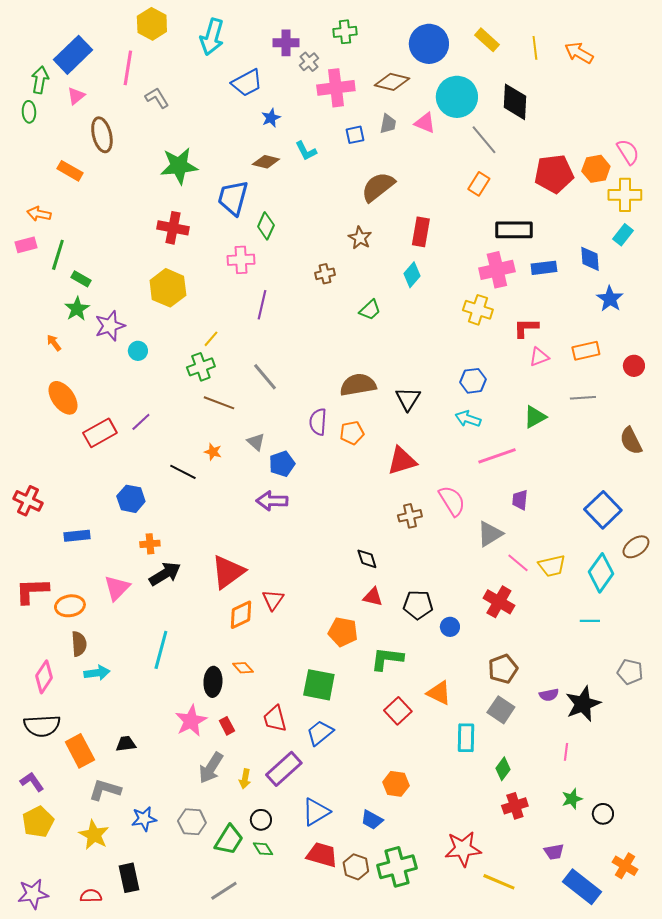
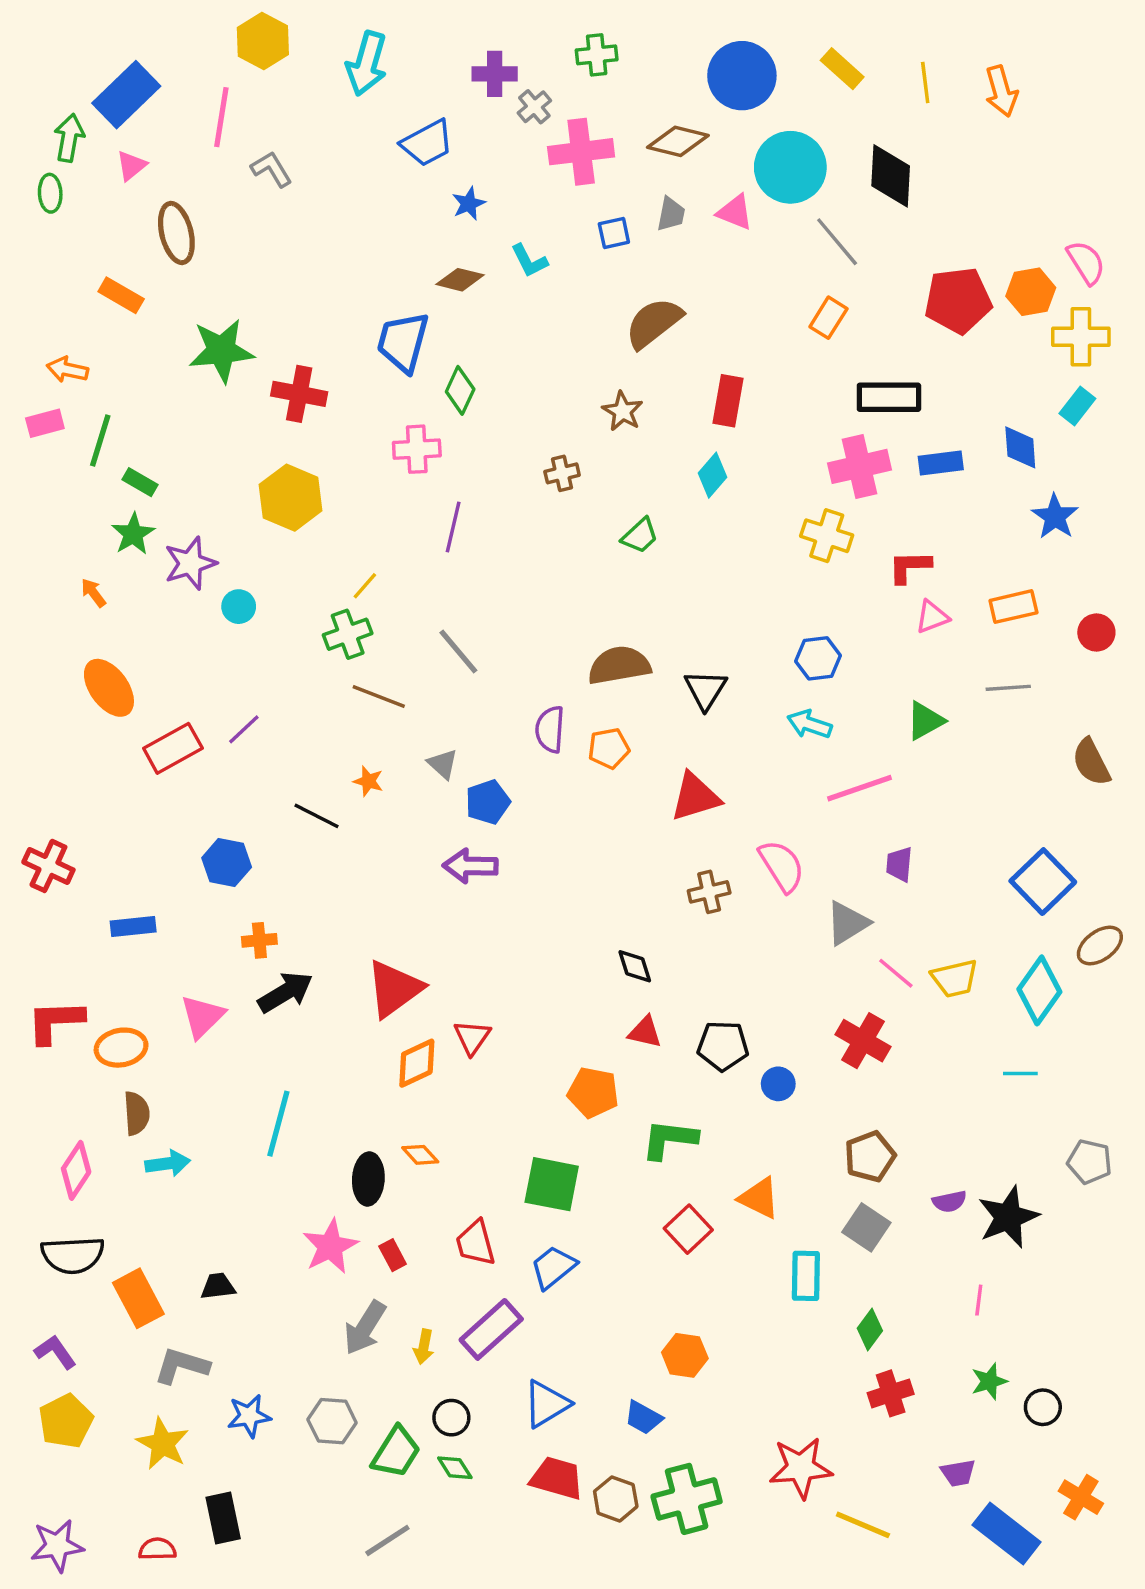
orange arrow: (579, 53) -> (1001, 91), turned -136
green star: (179, 166) -> (221, 351), moved

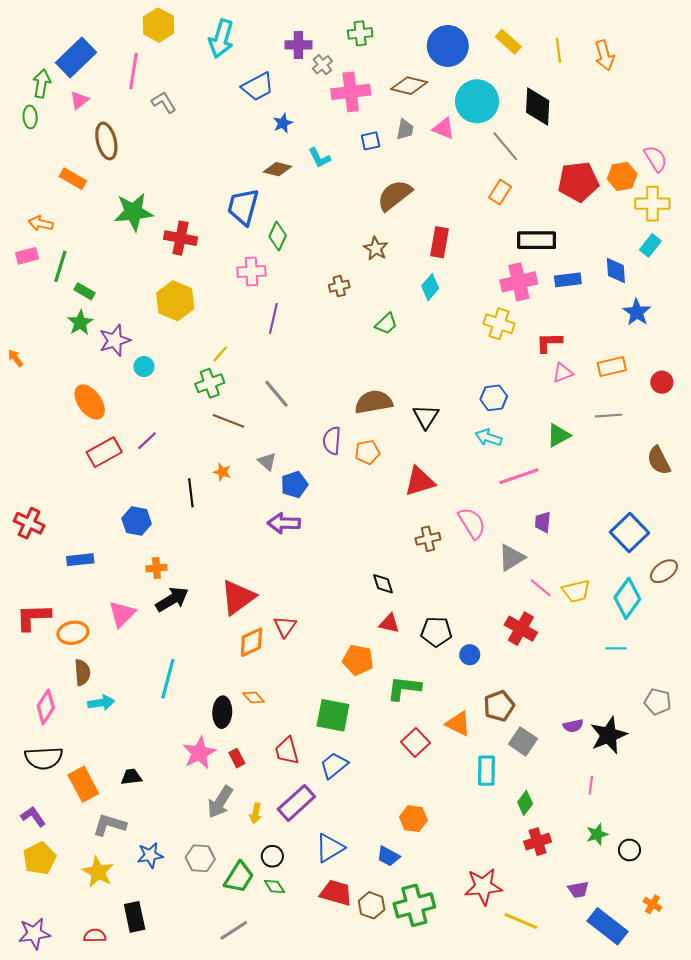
orange arrow: (93, 593) -> (15, 358), moved
orange ellipse: (109, 688) -> (90, 402), moved
black line: (316, 816) -> (191, 493), turned 56
brown pentagon: (870, 1156) -> (499, 706), moved
orange cross: (1081, 1497) -> (652, 904), size x0.7

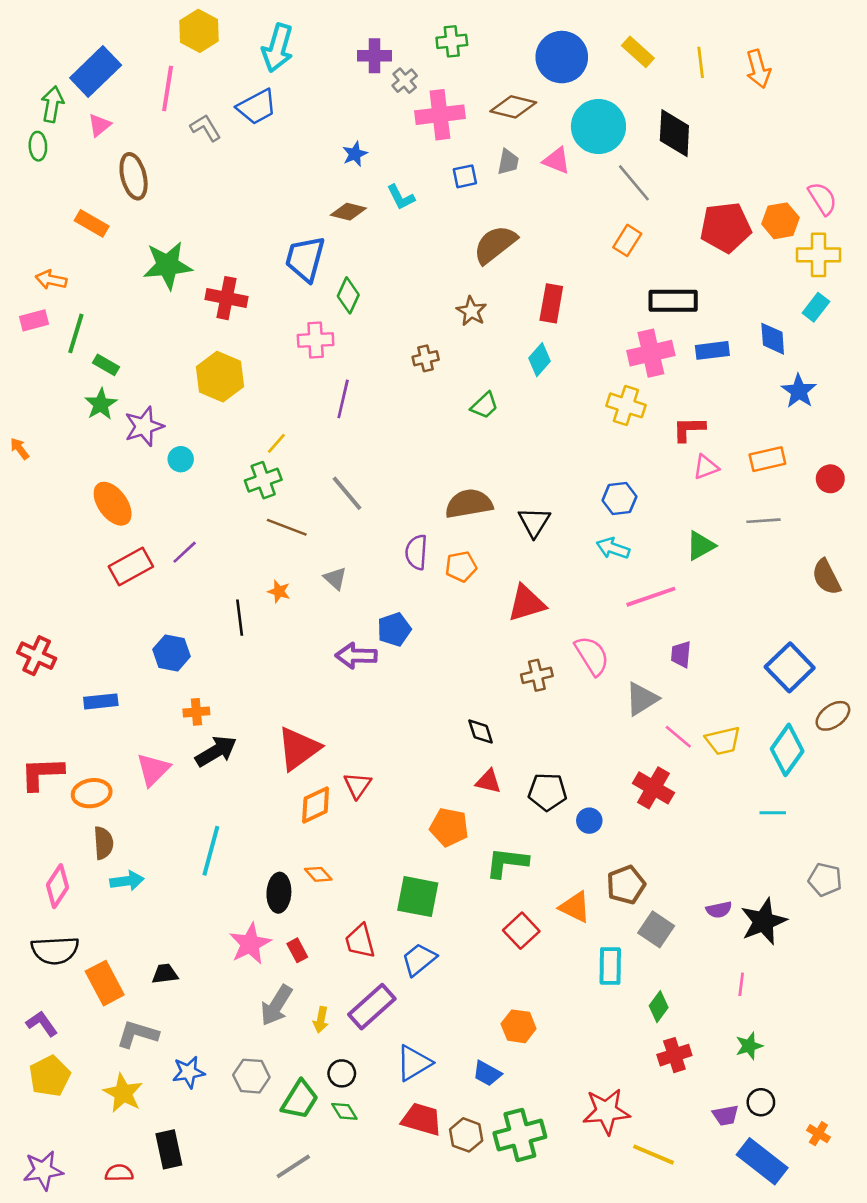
blue trapezoid: (258, 87) -> (257, 107), moved
blue pentagon: (294, 485) -> (394, 629), moved
black circle: (629, 850) -> (761, 1102), moved

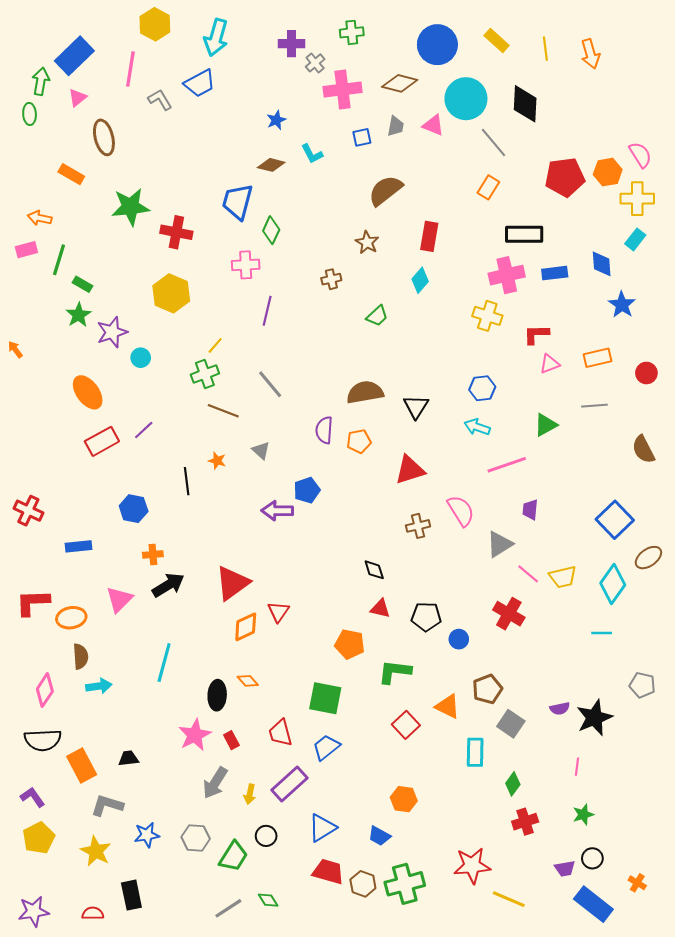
green diamond: (344, 1111) -> (268, 900), moved

